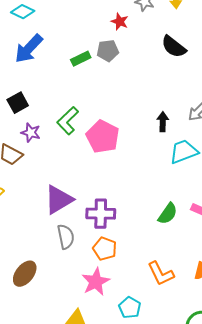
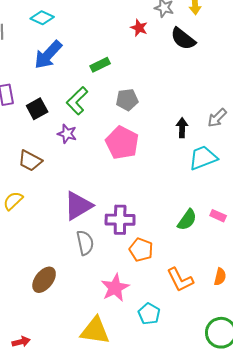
black semicircle: (174, 47) -> (183, 39), moved
gray pentagon: (108, 51) -> (127, 100), moved
green L-shape: (68, 121) -> (77, 101), moved
purple star: (31, 133) -> (67, 134), moved
orange pentagon: (105, 249) -> (141, 250), moved

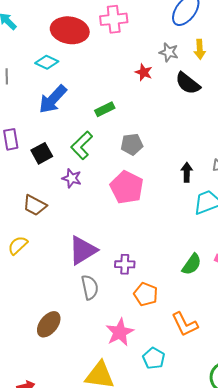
purple cross: (120, 220) -> (125, 264), size x0.7

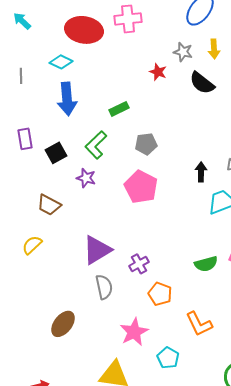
blue arrow: (53, 99) -> (67, 99), turned -48
purple cross: (125, 264) -> (139, 264), turned -30
green semicircle: (192, 264) -> (206, 264), turned 40

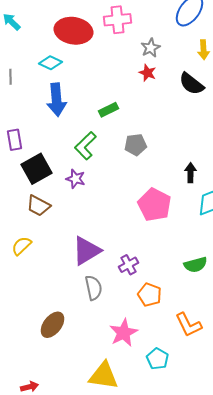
gray star: (183, 52) -> (150, 48), moved, turned 30
black square: (56, 153) -> (36, 169), moved, size x1.4
pink pentagon: (141, 187) -> (154, 205), moved

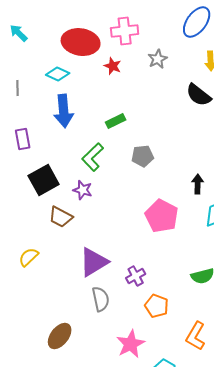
red star: (148, 73) -> (113, 66), moved
purple rectangle: (14, 140) -> (23, 139), moved
brown trapezoid: (38, 206) -> (61, 217), moved
orange L-shape: (188, 325) -> (196, 336), turned 56

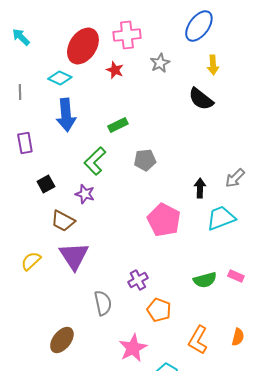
red ellipse: (81, 42) -> (83, 46), turned -66
black square: (44, 180) -> (46, 184), size x0.6
purple triangle: (94, 262) -> (74, 256), moved, turned -32

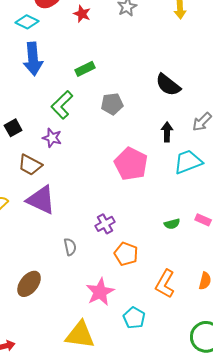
black semicircle: (201, 99) -> (168, 85), moved
purple triangle: (74, 256) -> (41, 200), turned -32
green semicircle: (205, 280) -> (172, 224), size x0.7
gray semicircle: (103, 303) -> (70, 247), size x0.7

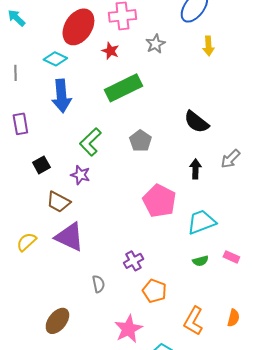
green rectangle: (85, 69) -> (123, 88), moved, size x1.8
gray pentagon: (112, 104) -> (140, 141), turned -30
cyan trapezoid: (188, 162) -> (201, 222), moved

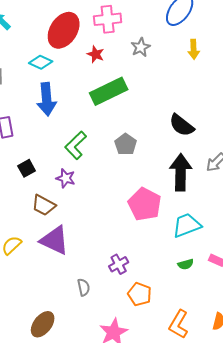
black arrow: (195, 169) -> (181, 172), size x1.8

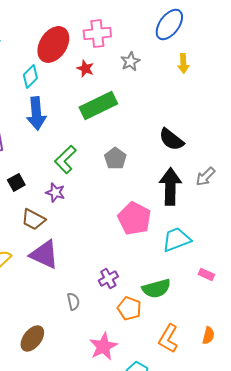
cyan diamond: (41, 62) -> (30, 76), turned -70
green semicircle: (186, 264) -> (156, 288), moved, size x1.8

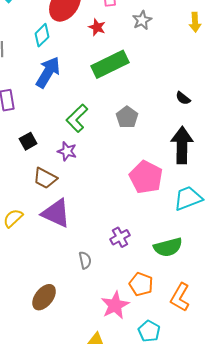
blue arrow: (36, 113) -> (48, 72), turned -144
black semicircle: (171, 139) -> (183, 98), size x0.6
orange pentagon: (129, 308) -> (141, 284), moved

